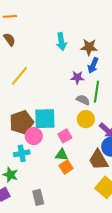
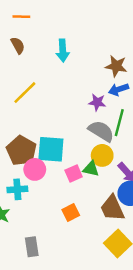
cyan arrow: (61, 42) -> (63, 51), moved
blue arrow: (93, 65) -> (119, 89), turned 42
gray semicircle: (83, 100) -> (101, 131), size x1.5
brown pentagon: (22, 122) -> (21, 151), turned -30
green triangle: (62, 155) -> (91, 169), moved

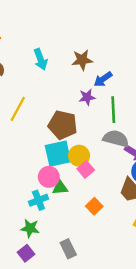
brown star: (116, 66) -> (82, 60), moved
gray semicircle: (101, 131) -> (116, 139), moved
brown pentagon: (21, 151) -> (63, 125), moved
yellow circle: (102, 155) -> (79, 156), moved
green triangle: (91, 169) -> (60, 188), moved

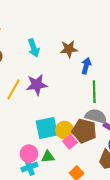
blue arrow: (103, 79) -> (86, 66), turned 140
purple star: (87, 97) -> (37, 85), moved, size x1.5
brown pentagon: (63, 125) -> (84, 131), moved
pink circle: (49, 177) -> (29, 154), moved

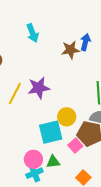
cyan arrow: (34, 48) -> (33, 33), moved
blue arrow: (86, 66) -> (85, 42), moved
yellow circle: (64, 130) -> (67, 117), moved

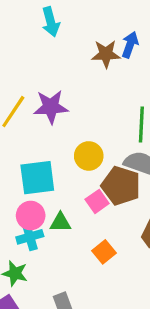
cyan square: (51, 132) -> (37, 178), moved

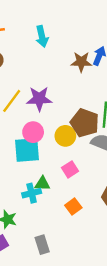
brown pentagon: (121, 186) -> (85, 123), moved
pink circle: (31, 216) -> (33, 132), moved
cyan cross: (30, 237) -> (32, 193), moved

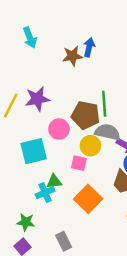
pink circle: (33, 132) -> (59, 129), moved
yellow circle: (65, 136) -> (90, 146), moved
pink square: (70, 169) -> (79, 163), turned -35
orange square: (73, 207) -> (88, 199), size x1.6

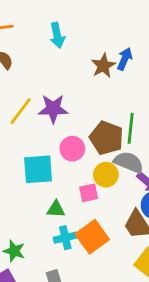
brown star: (72, 56) -> (103, 66), turned -30
pink square: (79, 163) -> (89, 193), turned -35
cyan cross: (45, 193) -> (65, 238), moved

